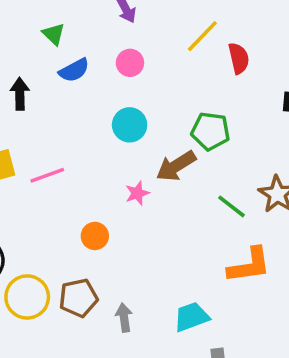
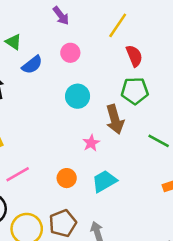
red semicircle: (239, 58) -> (134, 56), moved
brown arrow: (176, 166) -> (115, 119), turned -64
pink line: (47, 175) -> (18, 174), moved
cyan trapezoid: (191, 317) -> (104, 181), moved

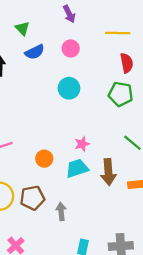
yellow line: (118, 25) -> (118, 33), turned 45
brown arrow: (115, 119) -> (108, 172), moved
pink star: (91, 143) -> (82, 144), moved

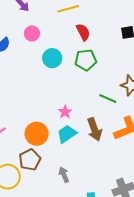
cyan circle: (69, 88) -> (52, 58), moved
orange circle: (44, 159) -> (37, 134), size x1.5
brown pentagon: (32, 198) -> (30, 160), moved

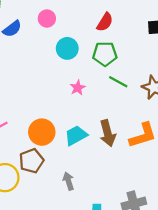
red semicircle: (83, 32) -> (105, 22), turned 54
green line: (108, 99) -> (118, 82), moved
pink star: (65, 112) -> (78, 88), moved

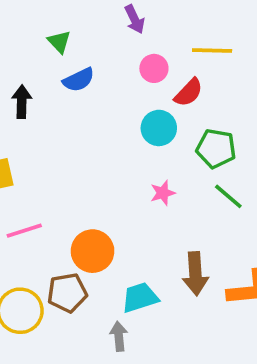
pink circle: (47, 19) -> (154, 68), moved
red semicircle: (105, 22) -> (189, 93), moved
cyan trapezoid: (76, 135) -> (140, 298), moved

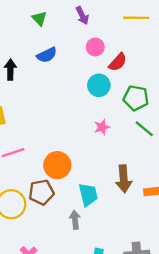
green triangle: (59, 42) -> (39, 18), moved
yellow line: (212, 50) -> (136, 18), moved
cyan trapezoid: (140, 298) -> (88, 195), turned 95

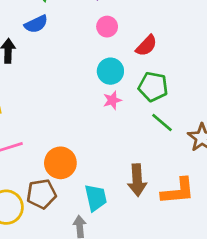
blue semicircle: (47, 55) -> (36, 24), moved
red semicircle: (118, 62) -> (146, 46), moved
pink star: (102, 127) -> (112, 100), moved

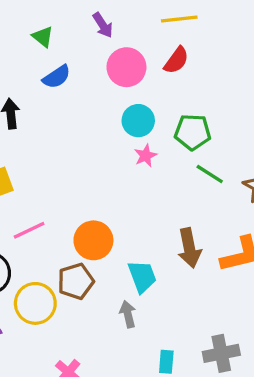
blue semicircle: (36, 24) -> (57, 77), moved
pink circle: (107, 27) -> (126, 67), size x1.5
red semicircle: (146, 46) -> (176, 60), moved

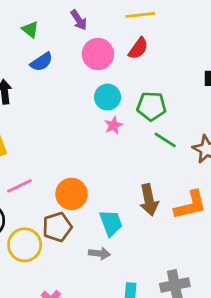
gray arrow: (128, 314) -> (99, 254), turned 110

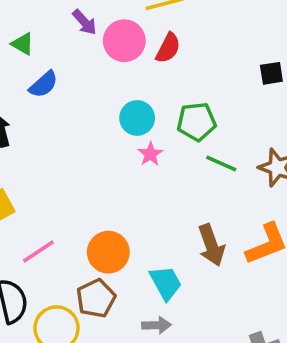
pink circle: (98, 54) -> (124, 41), moved

